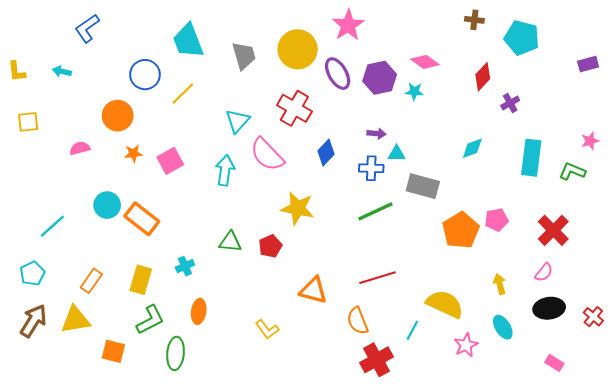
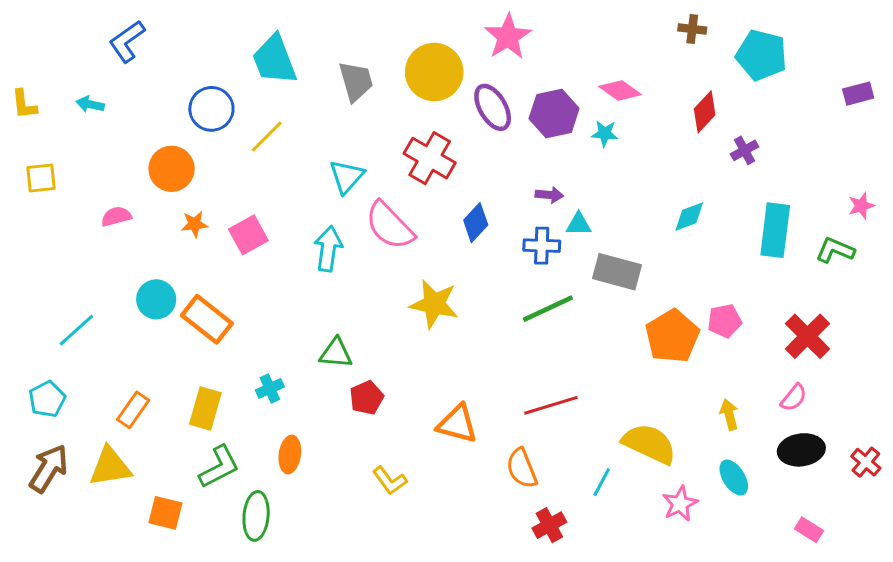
red pentagon: (270, 246) -> (367, 398), moved
red cross: (377, 360) -> (549, 525), size x0.7

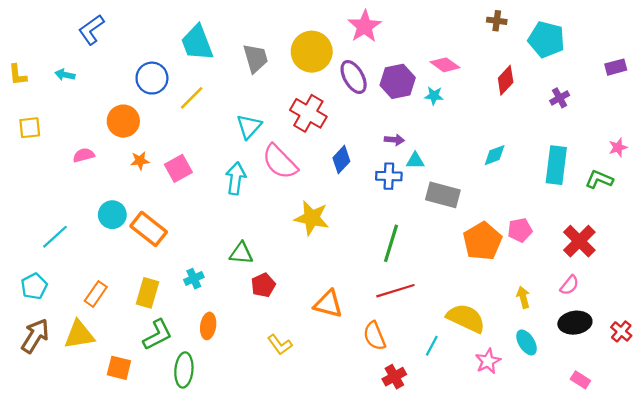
purple cross: (745, 150) -> (560, 98), moved
green line: (548, 309) -> (391, 243), moved, turned -48

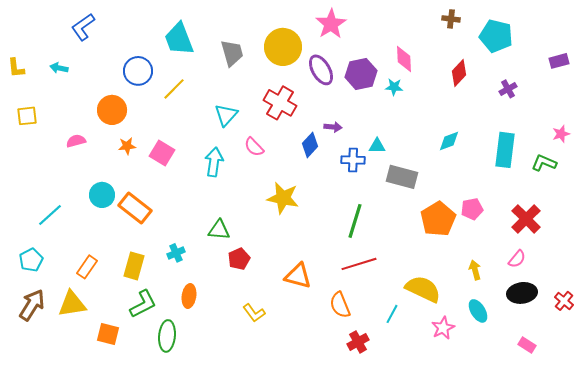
pink diamond: (445, 65) -> (404, 59), turned 52
purple arrow: (394, 140) -> (333, 127), moved
pink semicircle: (280, 162) -> (254, 147), size x0.6
pink square: (178, 168) -> (162, 153), turned -30

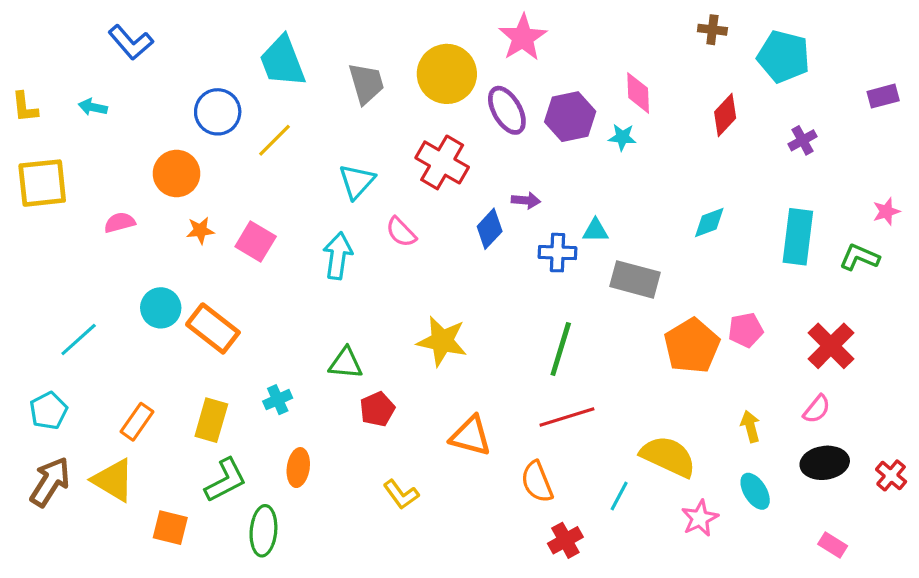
blue L-shape: (83, 27) -> (131, 42), turned -96
yellow square: (27, 116) -> (42, 183), size x1.6
yellow star: (283, 198) -> (442, 341), moved
yellow triangle: (72, 304) -> (113, 480), turned 40

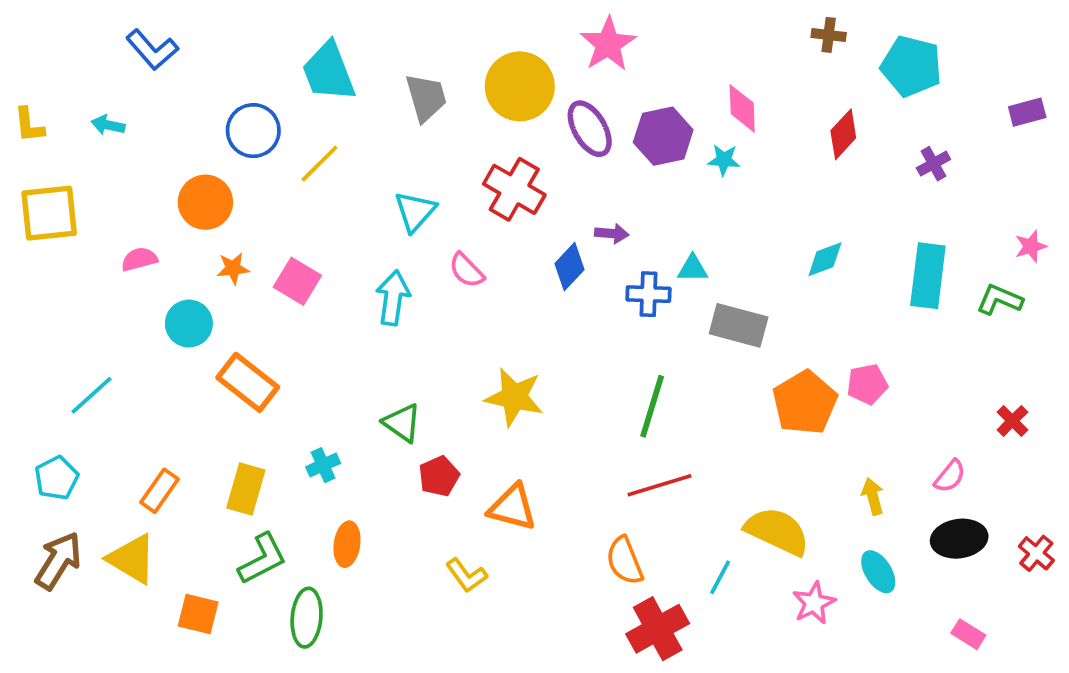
cyan circle: (161, 308) -> (189, 324), moved
red cross: (831, 346) -> (1012, 421), moved, size x0.6
green triangle: (346, 363) -> (402, 423), turned 30
orange triangle: (471, 436) -> (512, 507), moved
red cross: (565, 540) -> (658, 629), size x1.5

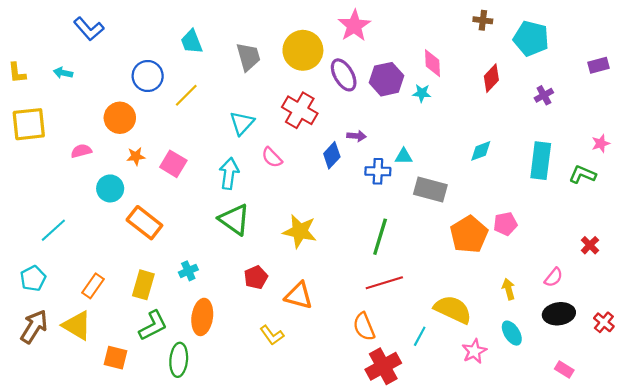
cyan trapezoid: (329, 72) -> (192, 42), size x0.7
green triangle: (402, 423) -> (234, 220), moved, size x1.4
orange ellipse: (347, 544) -> (202, 317), size x1.4

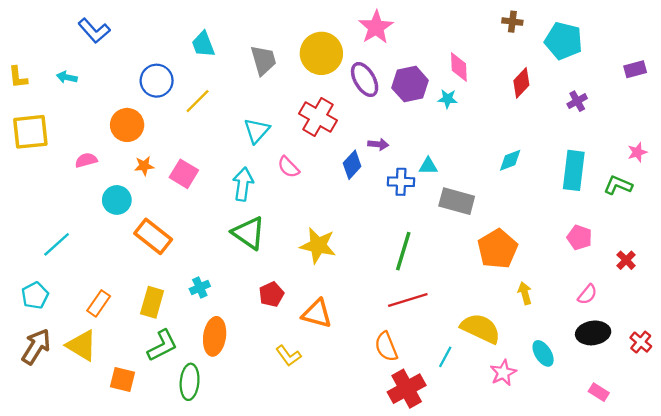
pink pentagon: (505, 224) -> (579, 237), moved, turned 30
yellow arrow: (509, 289) -> (525, 293), moved

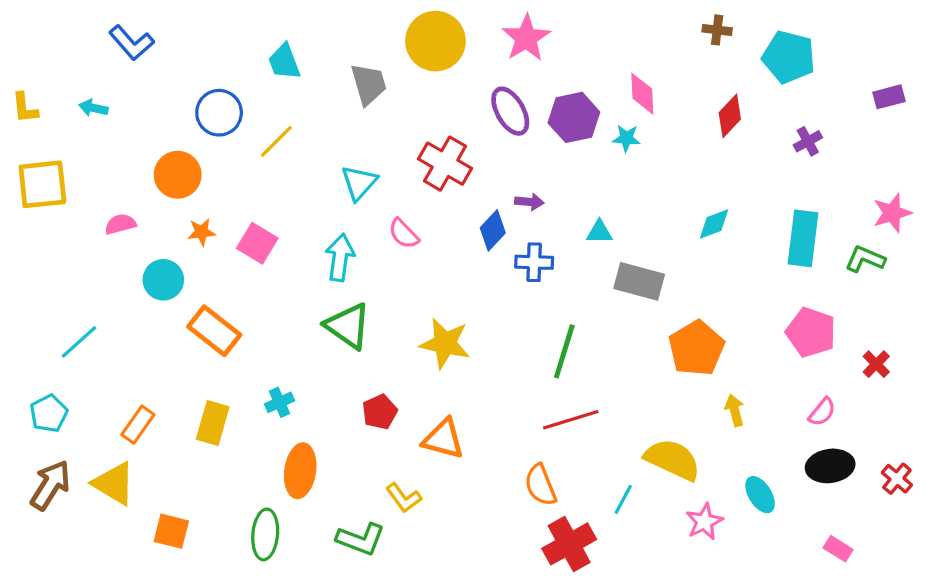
yellow circle: (321, 53) -> (435, 41), moved
pink star: (637, 152) -> (892, 213), size x1.4
blue cross: (401, 182) -> (534, 262), moved
pink pentagon: (579, 237) -> (811, 332), size x1.4
green L-shape: (162, 345) -> (361, 539), moved, turned 48

